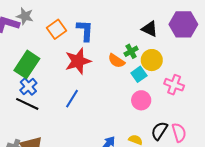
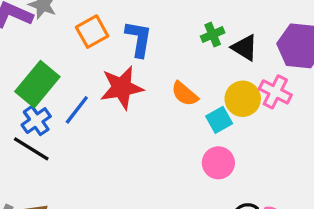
green cross: (131, 51) -> (213, 35), moved
pink cross: (174, 85) -> (275, 92), moved
blue line: (72, 99) -> (77, 110), moved

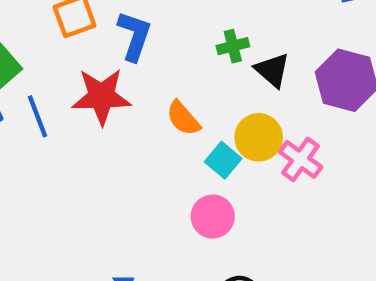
pink cross: (275, 92) -> (301, 159), moved
blue line: (77, 110) -> (37, 116), turned -68
cyan square: (219, 120) -> (223, 160), turned -30

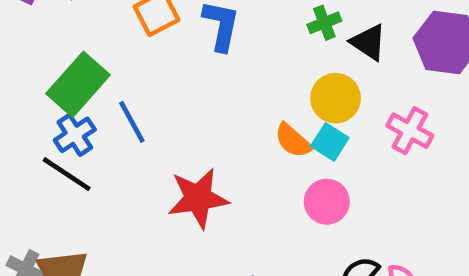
red star: (101, 96) -> (198, 198), moved
orange semicircle: (183, 118) -> (293, 141), moved
yellow circle: (259, 137) -> (336, 98), moved

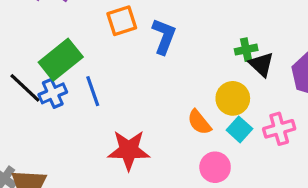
green cross: (324, 23) -> (246, 50), moved
pink cross: (410, 131) -> (279, 129), turned 36
cyan square: (330, 142) -> (239, 129), moved
black line: (67, 174) -> (25, 88), moved

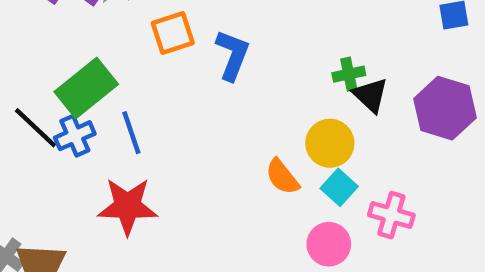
pink cross: (279, 129) -> (391, 215), moved, turned 32
red star: (129, 150) -> (128, 206), moved
pink circle: (215, 167) -> (329, 244), moved

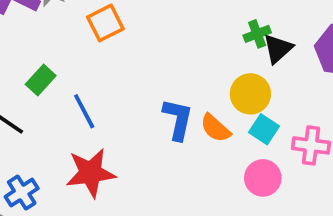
blue L-shape: (232, 55) -> (178, 119), moved
green rectangle: (86, 88) -> (41, 80), size x0.6
black triangle: (370, 95) -> (278, 49), turned 44
blue cross: (75, 136) -> (22, 193), moved

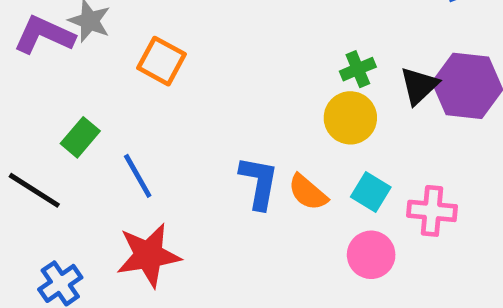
orange square: (105, 23) -> (161, 61), turned -33
black triangle: (278, 49) -> (419, 86), moved
yellow circle: (250, 94) -> (350, 118), moved

